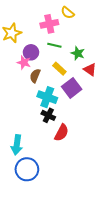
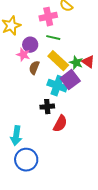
green star: (78, 53) -> (76, 63), moved
yellow rectangle: (59, 69) -> (58, 61), size x1.5
cyan cross: (47, 97) -> (57, 86), moved
black cross: (48, 115) -> (47, 107), turned -32

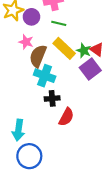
purple circle: (30, 45) -> (31, 17), moved
brown semicircle: (34, 68) -> (38, 56), size x1.5
purple square: (70, 80) -> (90, 69), moved
cyan cross: (57, 86) -> (45, 76), moved

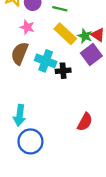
brown semicircle: (38, 56) -> (20, 53), moved
black cross: (52, 98) -> (63, 71), moved
red semicircle: (66, 117) -> (85, 122), moved

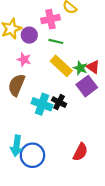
cyan cross: (46, 61) -> (42, 104), moved
black cross: (63, 71) -> (59, 102), turned 32
blue circle: (30, 141) -> (32, 155), moved

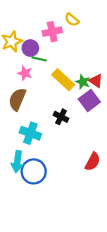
green line: (56, 41) -> (39, 59), moved
cyan cross: (42, 104) -> (30, 133), moved
red semicircle: (80, 152) -> (93, 162), moved

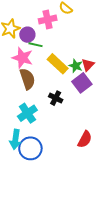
pink star: (25, 73) -> (22, 58), size x1.5
red triangle: (96, 81) -> (88, 65), turned 40
brown semicircle: (17, 99) -> (27, 79), moved, turned 140
cyan cross: (30, 133) -> (27, 113), turned 36

